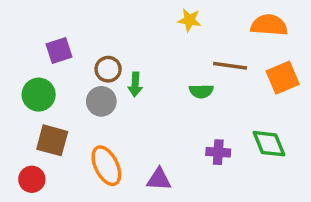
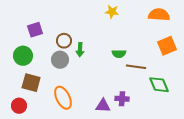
brown line: (230, 66) -> (136, 67), moved
purple cross: (218, 152) -> (122, 99), moved
purple triangle: (159, 179) -> (103, 106), moved

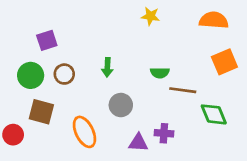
brown circle: (64, 41) -> (64, 74), moved
gray circle: (60, 60) -> (121, 105), moved
red circle: (19, 106) -> (13, 135), moved

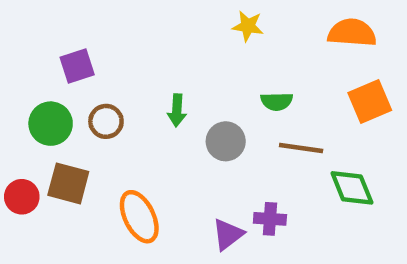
green semicircle: (160, 73) -> (277, 101), moved
gray circle: (121, 105) -> (226, 141), moved
red circle: (13, 135) -> (22, 197), moved
purple triangle: (138, 143) -> (228, 234), turned -40

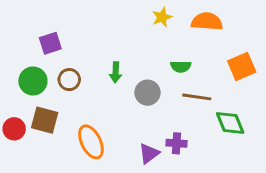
yellow star: (248, 26) -> (162, 17), turned -30
orange semicircle: (352, 33) -> (207, 22), moved

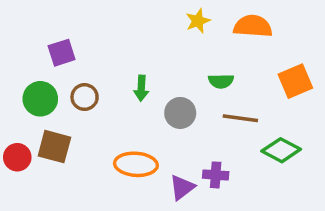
green diamond: (230, 123) -> (281, 150), turned -40
orange ellipse: (91, 142) -> (136, 164), moved, turned -60

